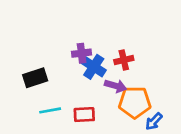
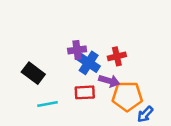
black rectangle: (35, 78) -> (33, 73), turned 55
red rectangle: (84, 115) -> (85, 92), moved

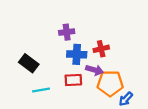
purple cross: (77, 50) -> (67, 32), moved
blue cross: (89, 63) -> (77, 54), turned -30

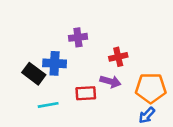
blue cross: (77, 54) -> (55, 63), moved
orange pentagon: (110, 83) -> (151, 88), moved

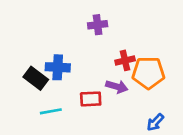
purple cross: (78, 37) -> (98, 25), moved
orange pentagon: (151, 88) -> (148, 73), moved

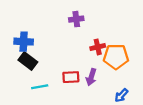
blue cross: (58, 67) -> (24, 42), moved
purple arrow: (117, 87) -> (91, 77), moved, turned 91

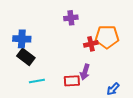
orange pentagon: (116, 57) -> (107, 37), moved
red rectangle: (71, 77) -> (72, 81), moved

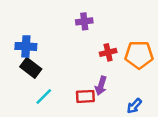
orange pentagon: (107, 37) -> (139, 55), moved
cyan line: (37, 81) -> (44, 96), turned -35

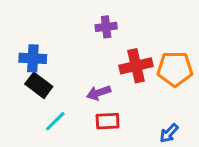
red cross: (108, 52) -> (136, 66), size x1.5
purple arrow: (101, 86) -> (99, 93), moved, turned 54

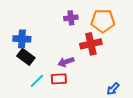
orange pentagon: (175, 69) -> (103, 21), moved
red rectangle: (108, 121) -> (59, 79), moved

